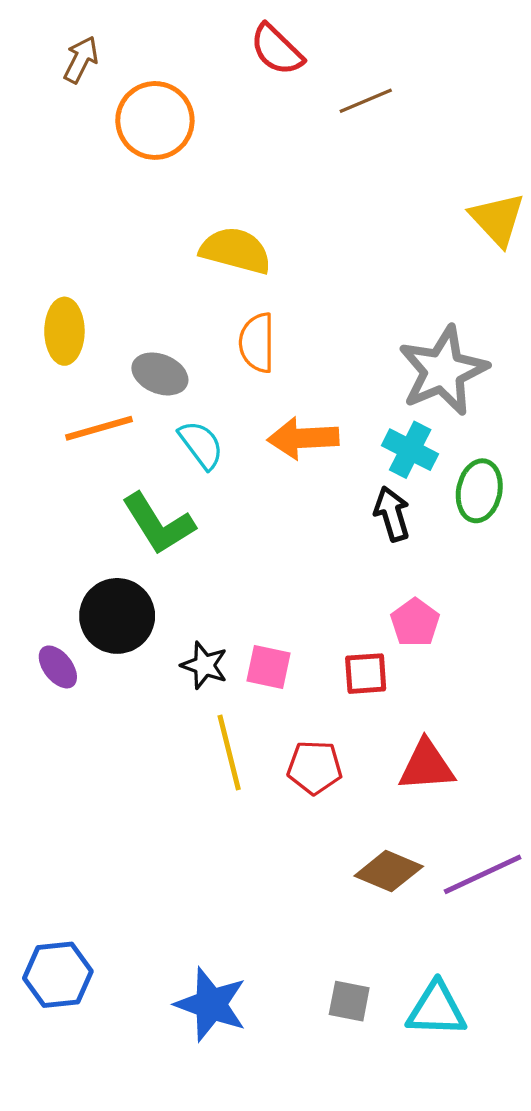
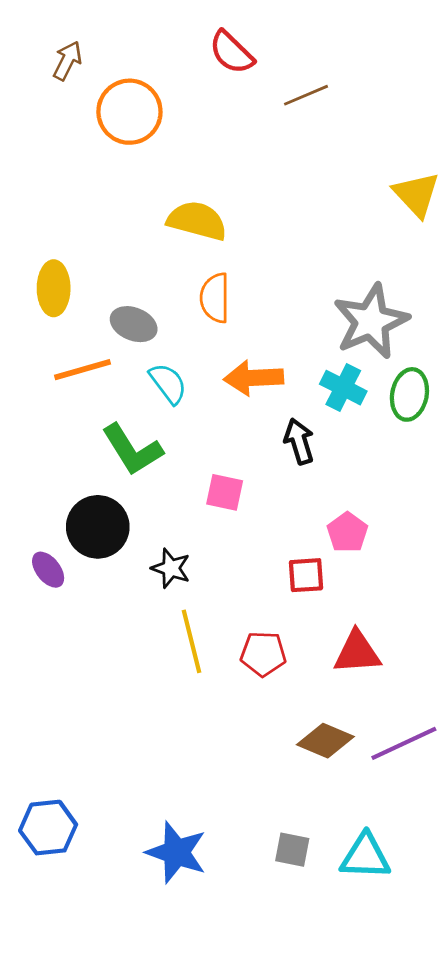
green ellipse: (479, 491) -> (409, 394), moved
black arrow: (392, 514) -> (299, 441), moved
pink square: (269, 667) -> (225, 492), moved

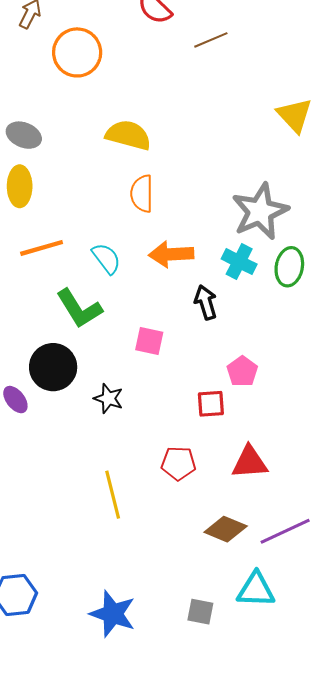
gray ellipse: (134, 324) -> (24, 135), moved
yellow line: (192, 641) -> (113, 495), moved
cyan triangle: (365, 857) -> (256, 590), moved

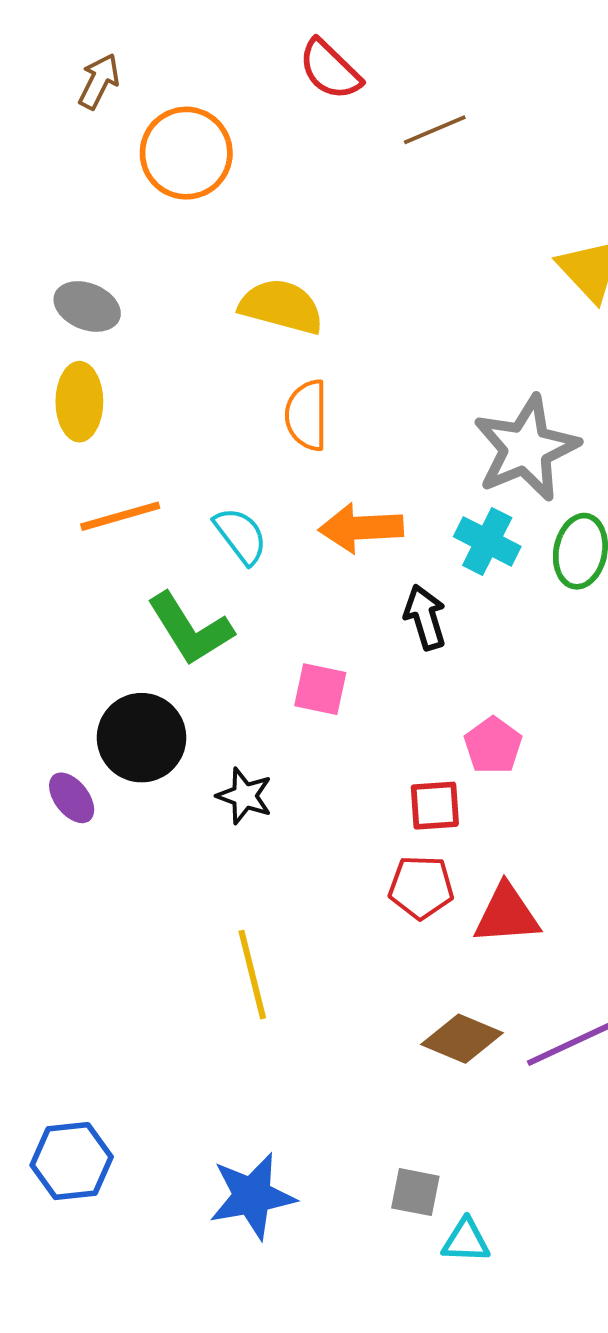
red pentagon: (179, 463) -> (421, 887), moved
cyan triangle: (256, 590) -> (466, 1241), moved, size x0.7
blue star: (113, 614) -> (252, 1196), turned -30

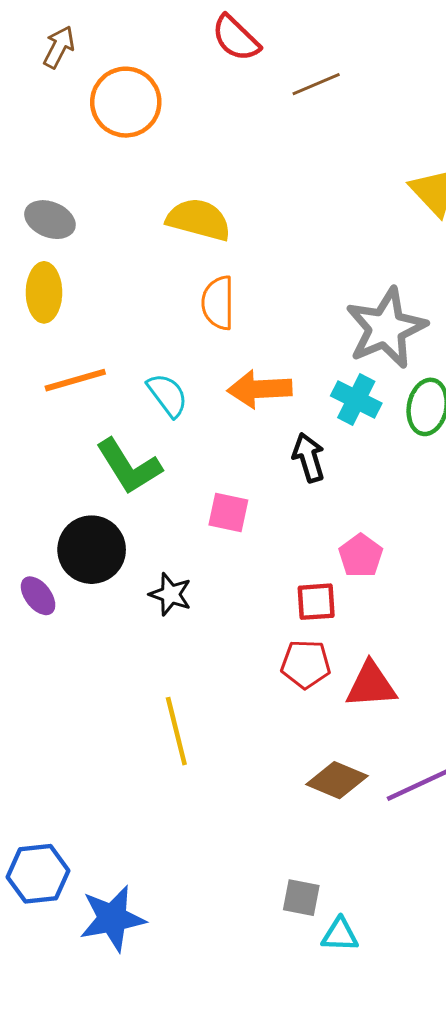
blue star: (252, 1196) -> (112, 918), moved

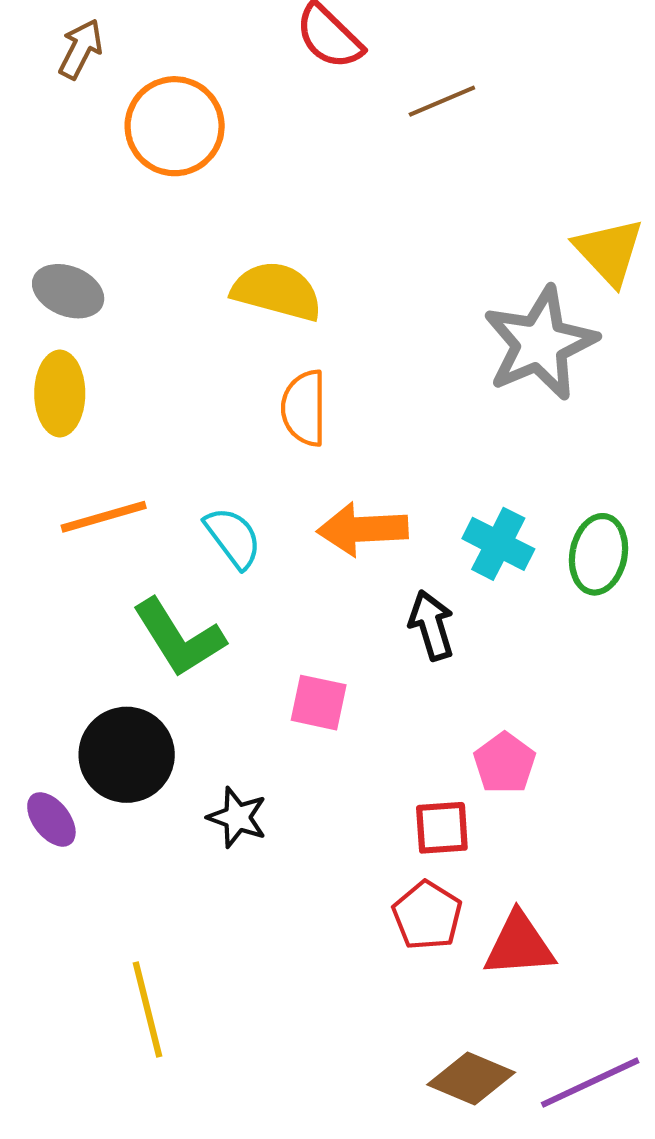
gray star: (386, 328) -> (540, 343), moved
red pentagon: (306, 664) -> (427, 916), turned 30
yellow line: (176, 731) -> (147, 1010), moved

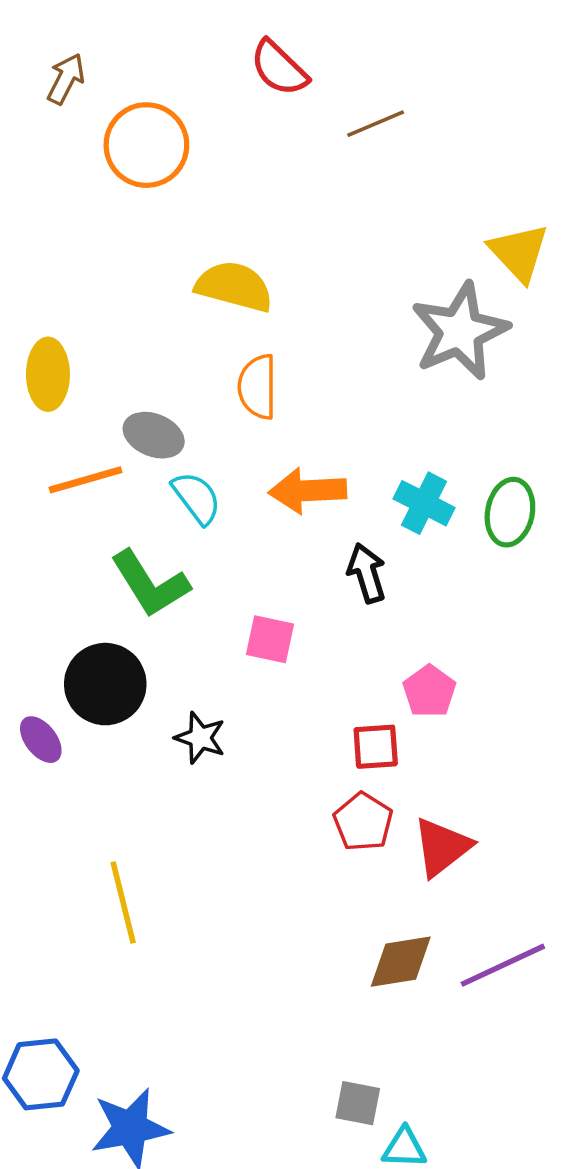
gray ellipse: (68, 291) -> (154, 435), moved
red triangle: (519, 945) -> (442, 847), turned -34
brown diamond: (471, 1078) -> (401, 962), turned -32

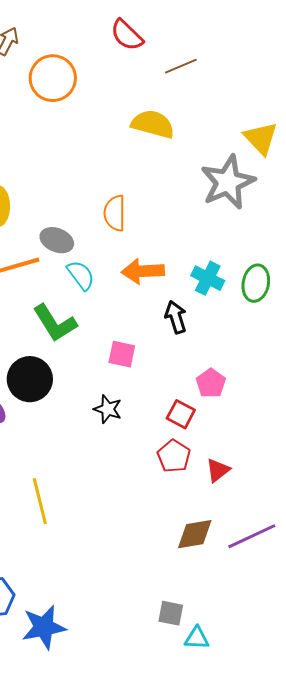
yellow semicircle: (234, 287) -> (153, 124), moved
black star: (200, 738) -> (108, 409), moved
red square: (376, 747) -> (181, 414), turned 32
red triangle: (442, 847) -> (218, 470), size x0.7

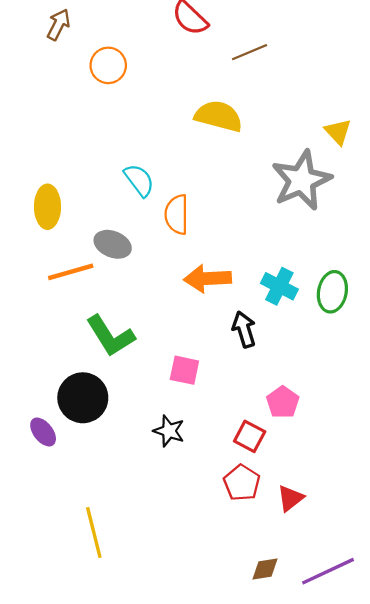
orange circle: (53, 78) -> (108, 65), size x0.7
yellow triangle: (261, 138) -> (338, 132), size x0.7
cyan semicircle: (81, 275) -> (139, 180), moved
brown diamond: (195, 534) -> (265, 569), size x0.7

